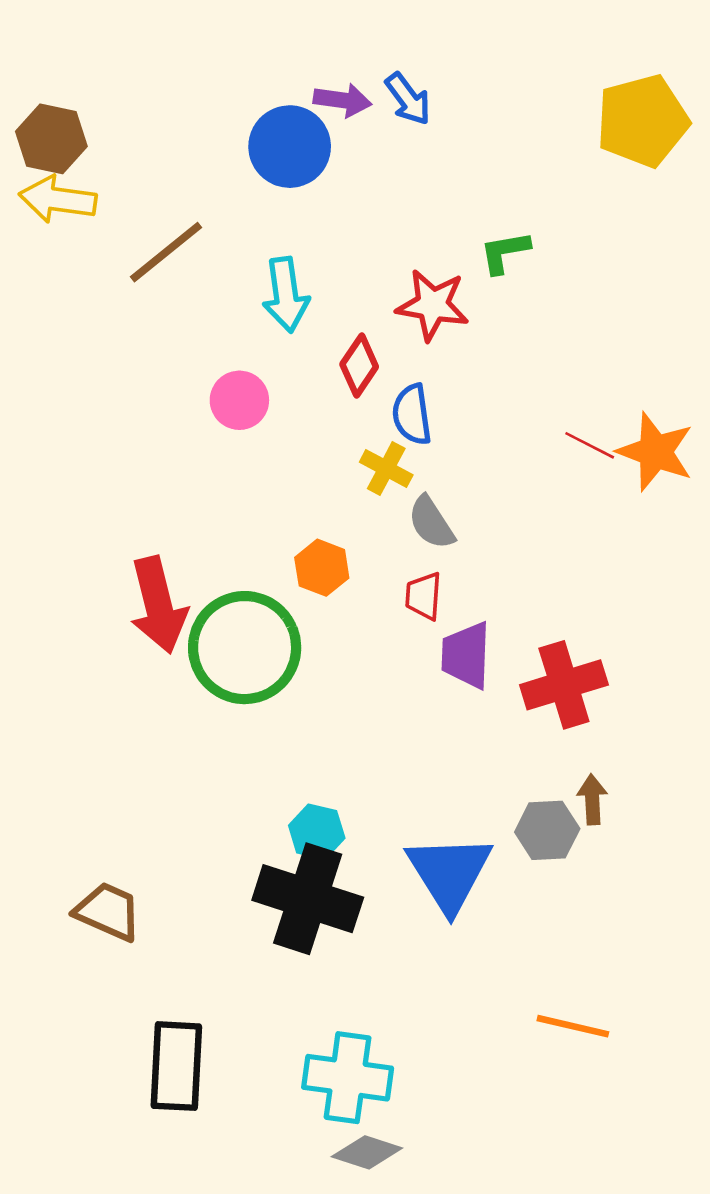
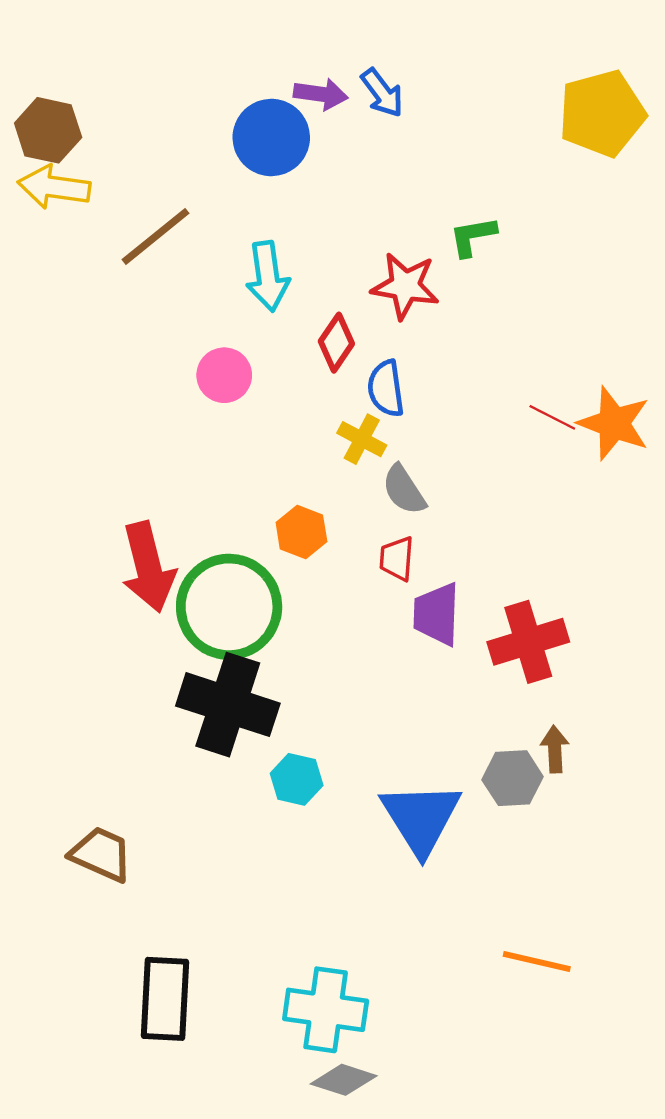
black cross: (308, 899) -> (228, 705), moved

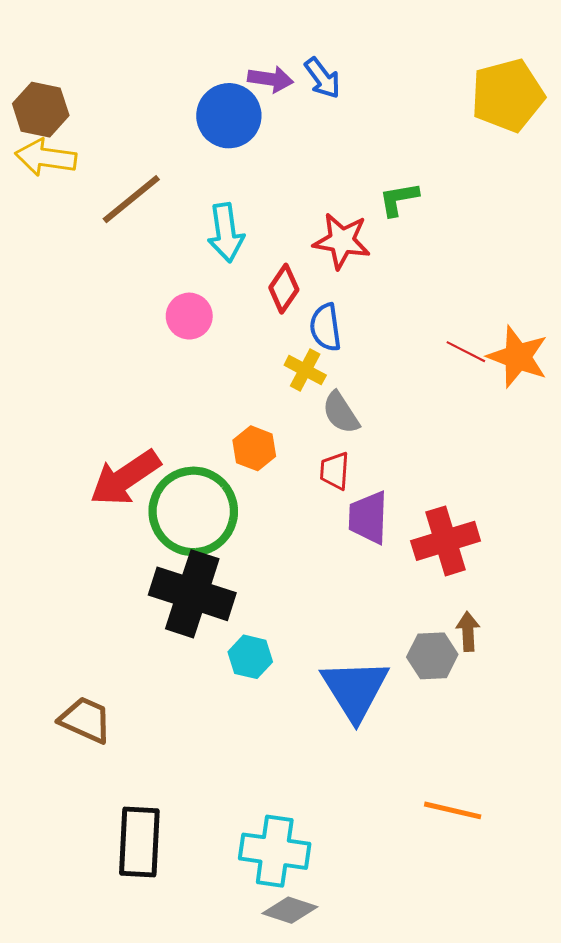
red arrow: (148, 567) -> (125, 478), turned 70

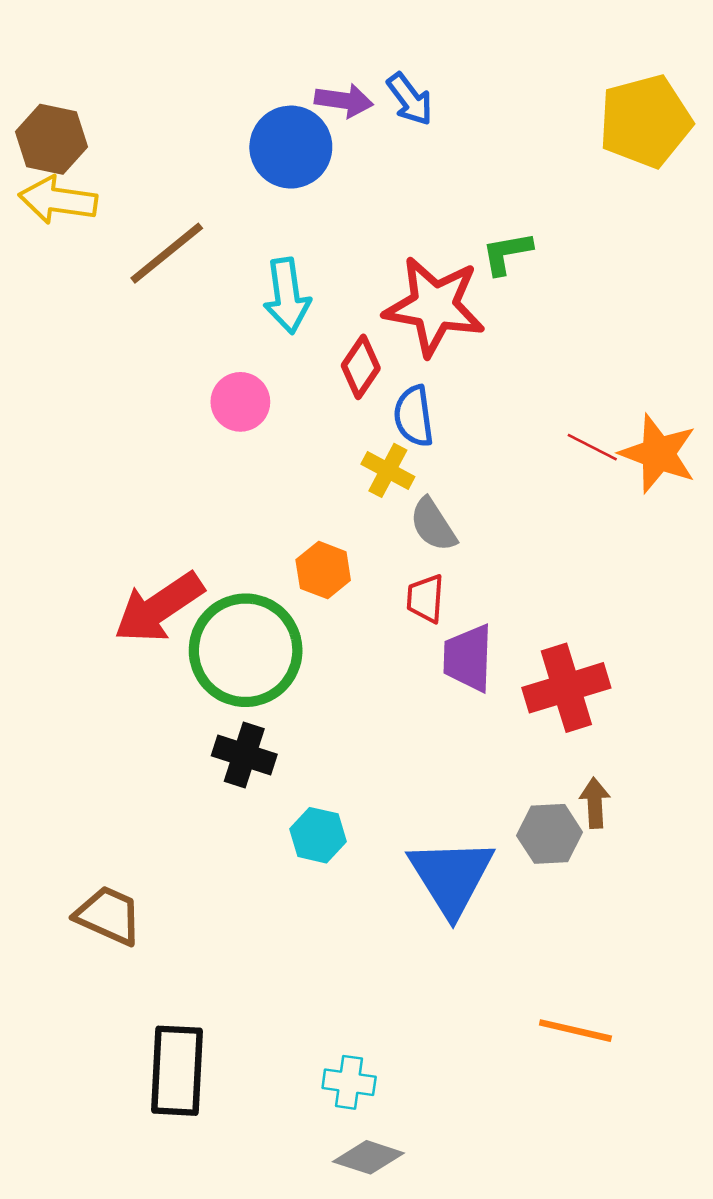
red star: (342, 241) -> (434, 306), size x1.4
black cross: (192, 594) -> (244, 755), size x0.6
cyan cross: (275, 851) -> (349, 1082), size x0.6

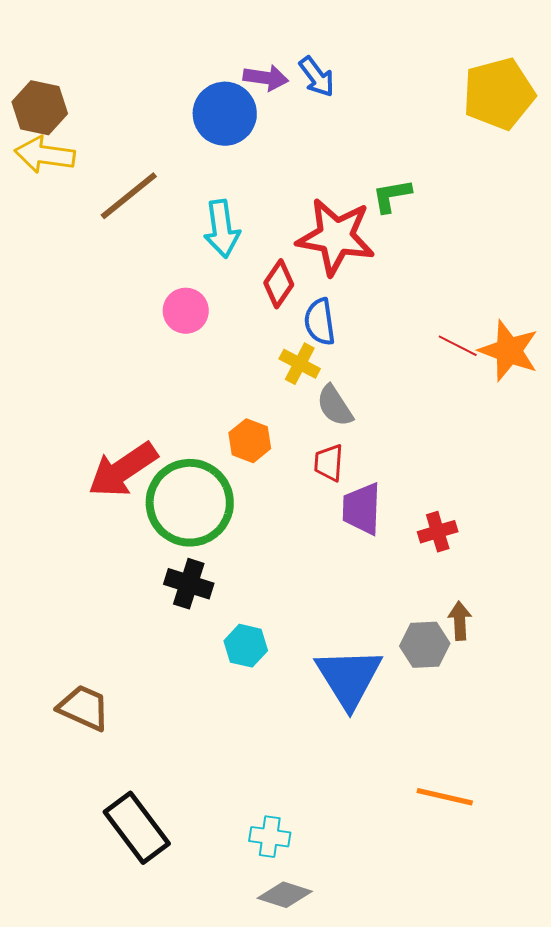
red cross: (566, 688) -> (438, 532), size x0.6
black rectangle: (177, 1071) -> (137, 828), turned -40

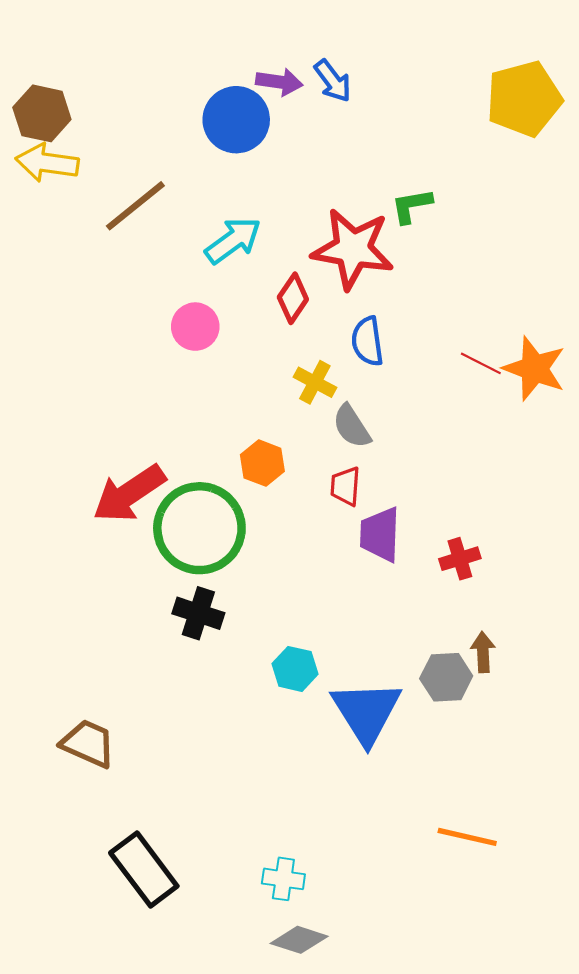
cyan arrow: (222, 229) -> (233, 240), turned -118
blue semicircle: (320, 322) -> (367, 341), moved
cyan hexagon: (246, 646) -> (295, 669), moved

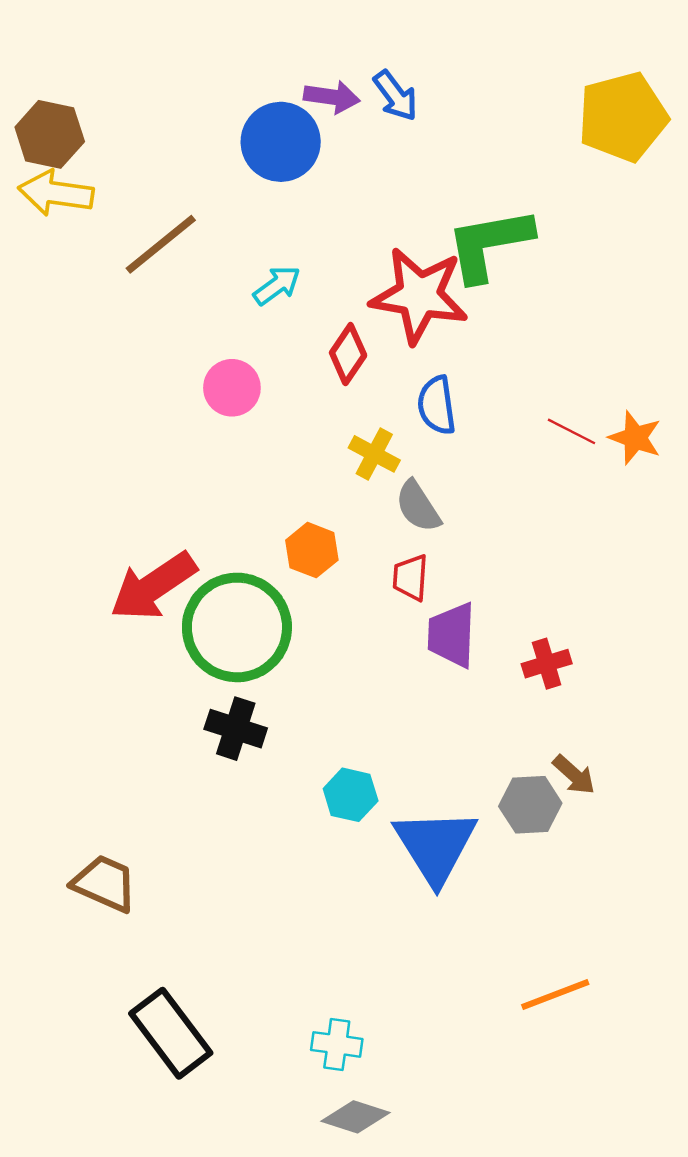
green L-shape: (412, 206) -> (489, 244), size x1.8
cyan arrow: (233, 240) -> (277, 285), size x0.7
orange star: (534, 369) -> (635, 438), size x0.7
brown arrow: (483, 652) -> (574, 775), turned 135
orange line: (467, 837) -> (555, 995), turned -34

